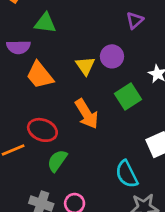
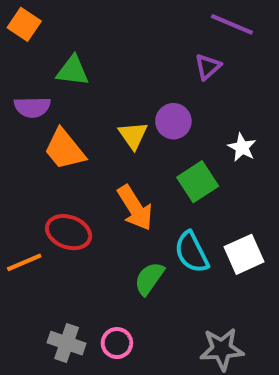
green semicircle: (57, 161) -> (149, 278), moved
cyan semicircle: (127, 174) -> (192, 252), moved

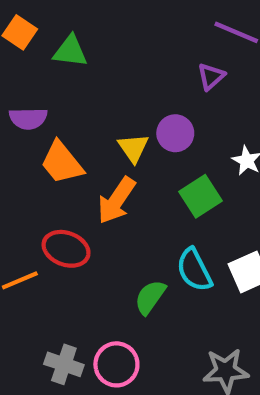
green triangle: (73, 71) -> (70, 51), moved
orange arrow: (135, 208) -> (116, 200), moved, turned 66
pink circle: (117, 343) -> (116, 364), size x1.4

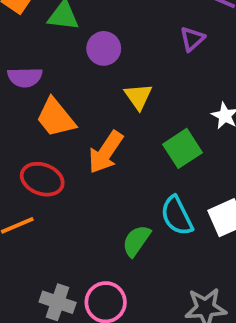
purple circle: (175, 133) -> (104, 48), moved
yellow triangle: (133, 148) -> (138, 97), moved
red ellipse: (66, 249) -> (42, 179), moved

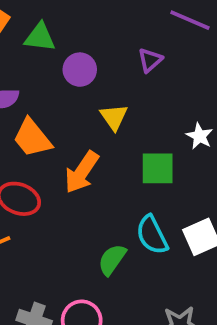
purple triangle: (192, 39) -> (150, 60), moved
green square: (183, 148) -> (158, 168), turned 33

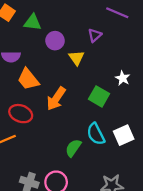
yellow triangle: (114, 117) -> (76, 58), moved
green square: (158, 168) -> (99, 96), turned 30

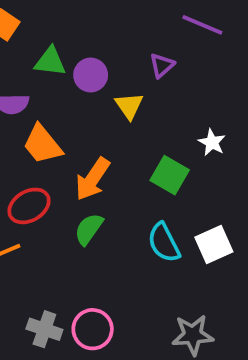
green triangle: (32, 22) -> (50, 62), moved
red ellipse: (21, 114) -> (29, 206), turned -50
green semicircle: (73, 148) -> (89, 229), moved

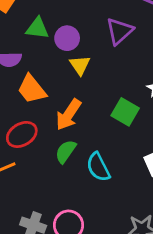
purple triangle: (162, 65) -> (119, 31), size x1.5
yellow triangle: (129, 106) -> (80, 65), moved
cyan semicircle: (164, 243) -> (98, 167), moved

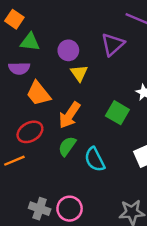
green triangle: (37, 28) -> (30, 42), moved

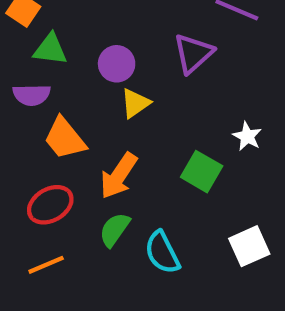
yellow triangle: (79, 73) -> (135, 103), turned 30
orange line: (14, 161) -> (46, 265), moved

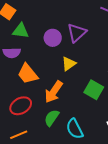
purple triangle: (193, 53) -> (77, 33), moved
yellow triangle: (135, 103) -> (69, 64), moved

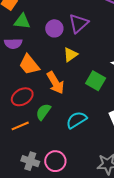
orange arrow: (54, 92) -> (55, 83), turned -65
green semicircle: (52, 118) -> (43, 112), moved
cyan semicircle: (75, 129) -> (76, 120), turned 85

